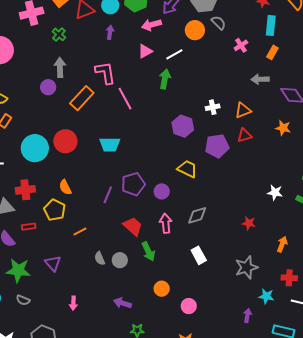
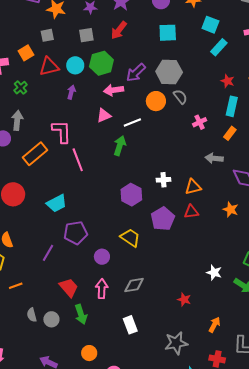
cyan trapezoid: (110, 145) -> (57, 203), turned -35
purple pentagon: (217, 146) -> (163, 219), turned -30
purple pentagon: (133, 184) -> (76, 233), moved

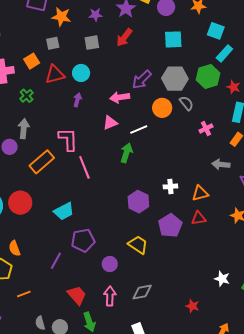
green hexagon: (101, 63) -> (208, 77), moved

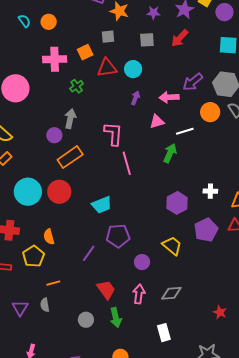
purple arrow: (77, 100) -> (135, 98), moved
orange rectangle: (42, 162) -> (70, 157), moved
gray semicircle: (40, 323) -> (45, 305), moved

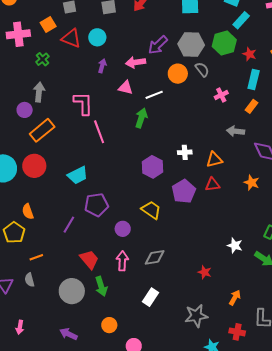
red triangle: (107, 68) -> (71, 38), turned 35
pink triangle: (157, 122) -> (126, 88), turned 35
gray circle: (86, 320) -> (72, 291), size x1.6
white rectangle: (164, 333) -> (151, 297), turned 54

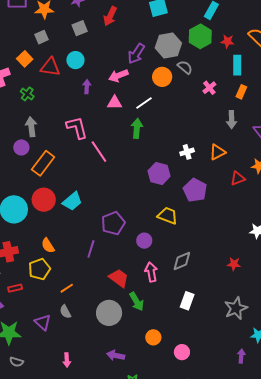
gray arrow: (236, 131) -> (232, 120), turned -84
cyan trapezoid: (78, 175) -> (72, 201), moved
red triangle: (212, 185) -> (238, 178), moved
yellow pentagon: (14, 233) -> (39, 269), turned 30

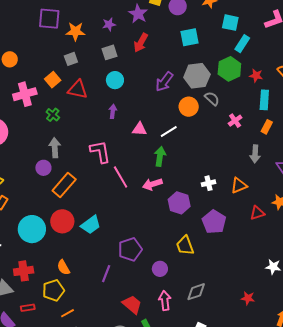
cyan circle: (75, 60) -> (115, 80), moved
pink arrow: (118, 76) -> (152, 184), moved
yellow trapezoid: (168, 216) -> (185, 246), turned -135
orange line: (67, 288) -> (68, 313), moved

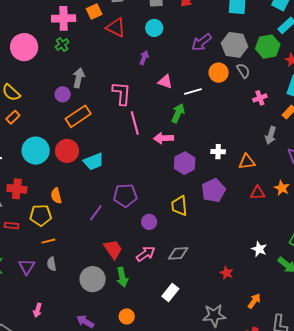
green cross: (53, 115) -> (62, 45), moved
pink arrow: (165, 301) -> (146, 254), turned 48

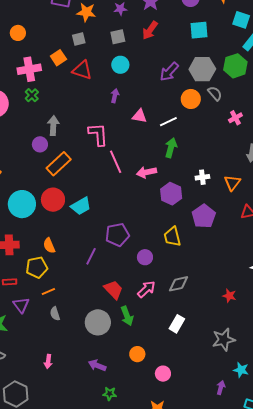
green arrow: (178, 113) -> (171, 148), moved
orange triangle: (247, 162) -> (232, 183), turned -36
purple triangle: (27, 267) -> (21, 305), moved

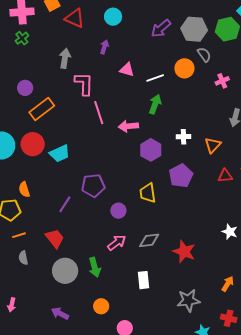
orange circle: (191, 99) -> (184, 68), moved
gray arrow: (53, 126) -> (65, 58), moved
red trapezoid: (113, 290) -> (55, 238), moved
red star: (229, 296) -> (184, 252), moved, size x1.6
white rectangle: (177, 324) -> (144, 280), turned -42

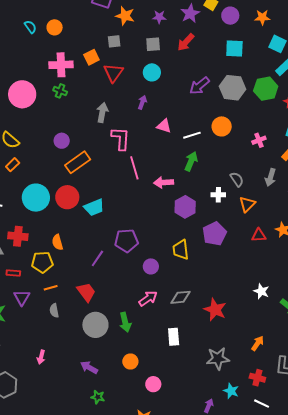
red triangle: (75, 18) -> (113, 73), turned 40
green cross: (22, 38) -> (60, 91), turned -32
gray semicircle: (204, 55) -> (237, 179), moved

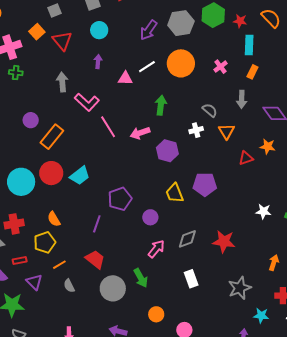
orange circle: (222, 126) -> (181, 63), size x1.4
white line: (192, 135) -> (147, 67), moved
pink L-shape: (121, 139) -> (87, 102), turned 145
purple pentagon: (214, 234) -> (205, 184), moved, turned -30

